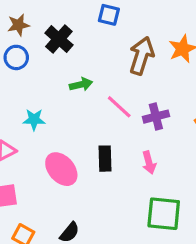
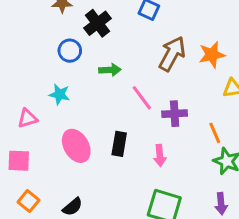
blue circle: (16, 57) -> (70, 51), moved

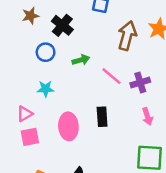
pink ellipse: (76, 146) -> (68, 126), turned 40
pink arrow: (160, 156) -> (147, 116), moved
pink square: (19, 161) -> (30, 137), moved

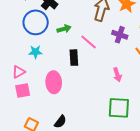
blue circle: (46, 52) -> (36, 22), size x1.6
purple cross: (140, 82) -> (120, 35), moved, turned 35
black rectangle: (102, 117) -> (74, 58), moved

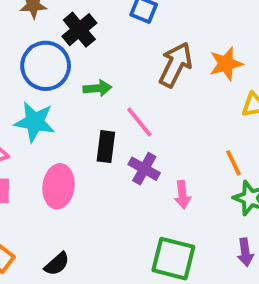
purple cross: (120, 35) -> (144, 169), moved
cyan star: (35, 52) -> (35, 122), size x1.5

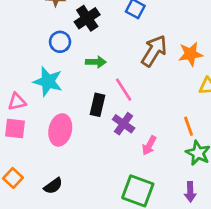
blue circle: (46, 66) -> (60, 42), size x0.6
pink arrow: (182, 195) -> (149, 145), turned 30

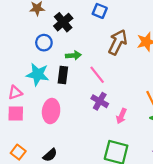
black rectangle: (98, 105) -> (63, 75), moved

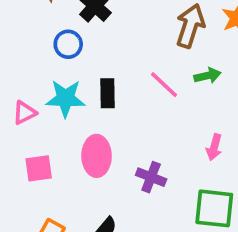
green arrow: (73, 55) -> (207, 76), moved
pink triangle: (15, 93) -> (24, 113), moved
purple cross: (100, 101) -> (151, 177), moved

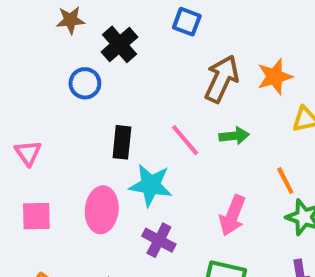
cyan star: (65, 98) -> (151, 185), moved
pink triangle: (24, 113) -> (28, 153), turned -45
pink arrow: (214, 147) -> (232, 215), size x1.4

